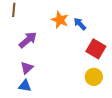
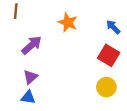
blue arrow: (80, 24) -> (113, 27), moved

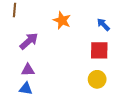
red square: (109, 55) -> (99, 50), turned -30
purple triangle: (30, 77) -> (28, 70), turned 40

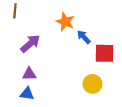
blue arrow: (103, 25) -> (84, 37), moved
yellow circle: (97, 79) -> (92, 84), moved

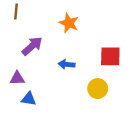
blue arrow: (84, 37) -> (67, 64), moved, turned -40
purple triangle: (29, 74) -> (17, 78), moved

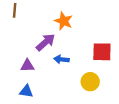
purple arrow: (32, 46) -> (45, 42), moved
purple triangle: (17, 78) -> (27, 66), moved

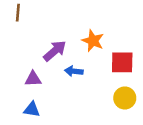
orange star: (64, 21) -> (93, 41), moved
yellow circle: (90, 82) -> (125, 98), moved

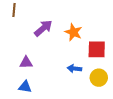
purple arrow: (55, 51) -> (43, 28), moved
blue arrow: (74, 71) -> (75, 69), moved

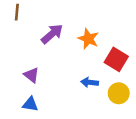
red square: (97, 49) -> (116, 59), turned 30
purple triangle: (26, 62) -> (31, 75), turned 40

